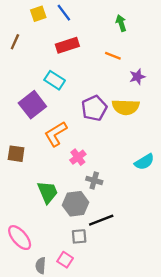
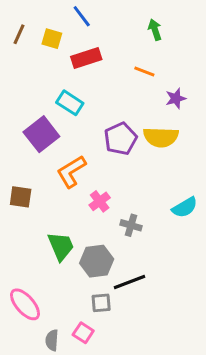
yellow square: (38, 14) -> (52, 39), moved, turned 35
brown line: (15, 42) -> (19, 34), moved
gray cross: (94, 180) -> (131, 225), moved

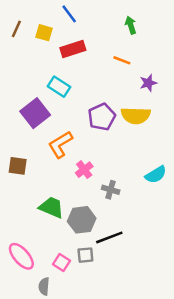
green trapezoid: (61, 246) -> (52, 207), turned -44
pink square: (83, 333) -> (62, 263), moved

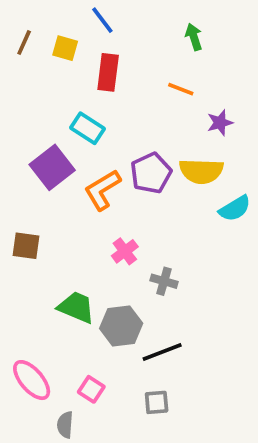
red rectangle: (73, 49) -> (108, 72), turned -65
orange L-shape: (60, 144) -> (102, 190), moved
cyan semicircle: (156, 175) -> (235, 208), moved
gray square: (85, 255) -> (157, 402), moved

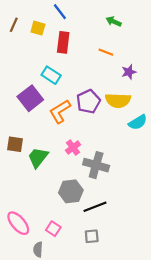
green arrow: (194, 37) -> (114, 21), turned -48
gray cross: (164, 281) -> (96, 165), size x1.6
green trapezoid: (76, 307) -> (38, 157), moved, turned -75

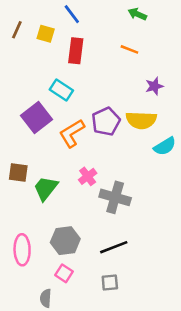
green arrow: (114, 21) -> (137, 14), moved
orange line: (106, 52) -> (129, 49), moved
gray hexagon: (71, 191) -> (65, 241), moved
pink ellipse: (18, 223) -> (22, 250), moved, turned 40

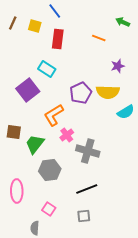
green arrow: (137, 14) -> (123, 22), moved
orange L-shape: (72, 133) -> (54, 115), moved
gray hexagon: (65, 241) -> (50, 170), moved

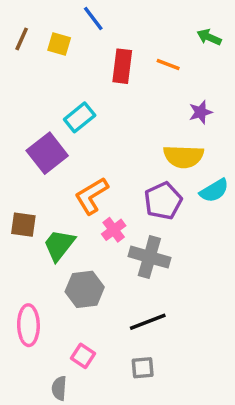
red rectangle: (58, 39) -> (122, 66), moved
cyan rectangle: (47, 69) -> (80, 117), turned -72
purple pentagon: (81, 93) -> (163, 201), moved

